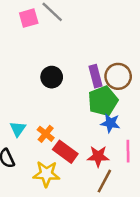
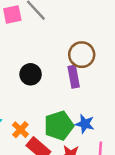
brown circle: (118, 76) -> (82, 55), moved
green pentagon: (103, 101) -> (59, 126), moved

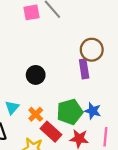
black circle: (31, 74) -> (36, 75), moved

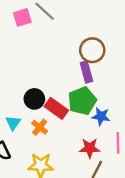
black circle: (36, 75) -> (34, 99), moved
green pentagon: (70, 112) -> (82, 101), moved
red rectangle: (51, 132) -> (56, 108), moved

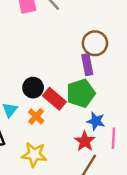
blue star: (101, 116) -> (96, 121), moved
red star: (90, 148) -> (85, 141), turned 30

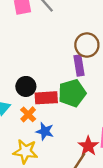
red rectangle: (54, 99) -> (46, 98), turned -45
blue star: (96, 121) -> (45, 131), moved
red star: (85, 141) -> (88, 146), moved

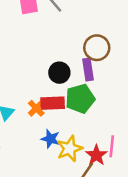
black circle: (26, 86) -> (59, 73), moved
orange cross: (28, 114) -> (36, 108), moved
yellow star: (25, 151) -> (70, 149), moved, turned -30

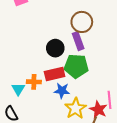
green pentagon: (80, 99) -> (76, 66), turned 30
orange cross: (36, 108) -> (34, 82), moved, turned -32
blue star: (50, 139) -> (62, 91), moved

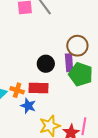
green pentagon: (76, 66) -> (81, 74), moved
blue star: (62, 91) -> (28, 106), moved

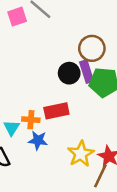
black circle: (46, 64) -> (69, 73), moved
blue star: (28, 106) -> (38, 140), moved

